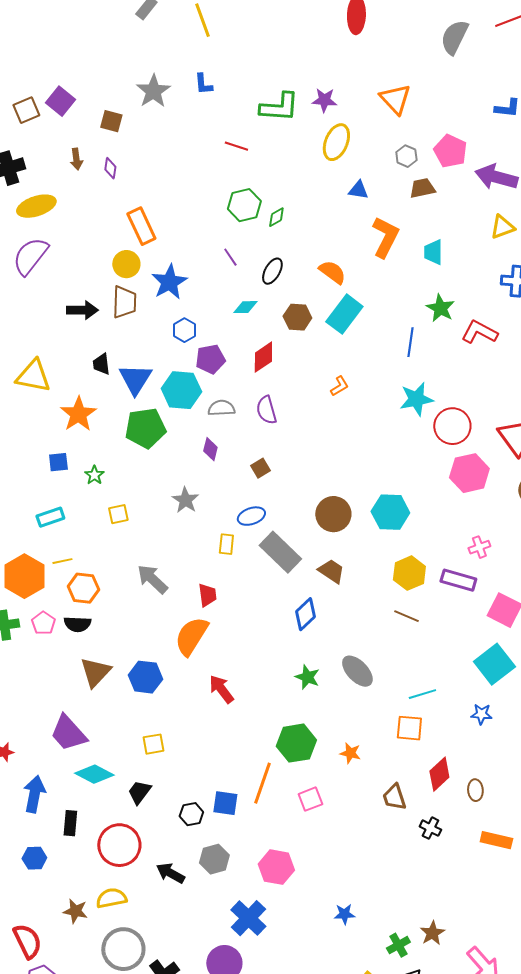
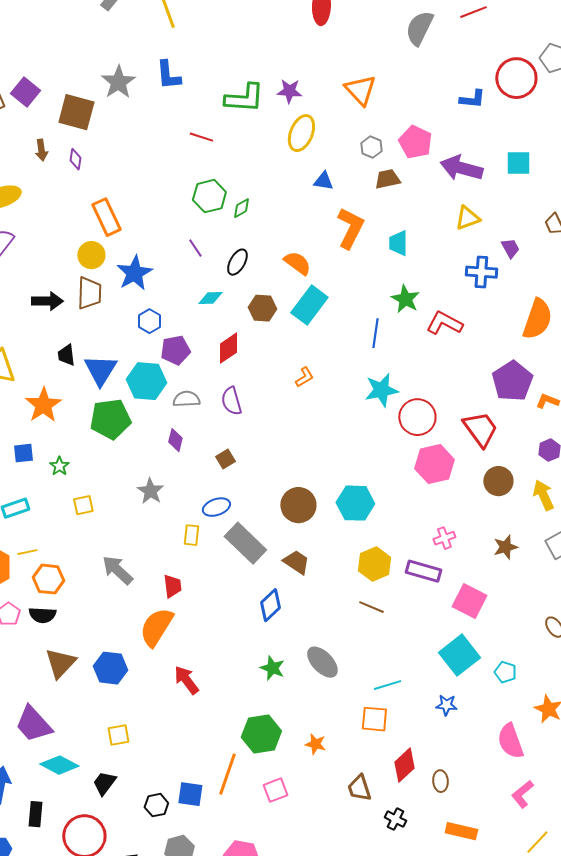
blue L-shape: (203, 84) -> (168, 75), size x1.4
brown square: (111, 121) -> (76, 112), size x1.6

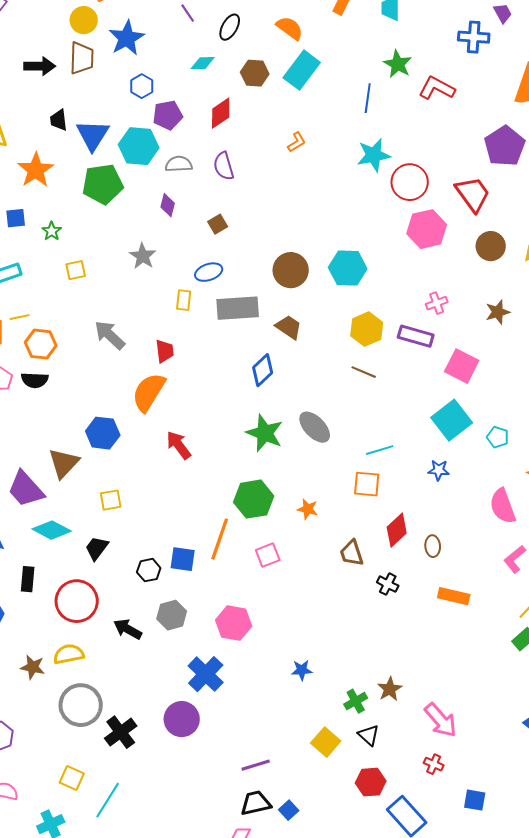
gray rectangle: (245, 543) -> (238, 308), turned -48
brown triangle: (60, 663) -> (64, 463), moved
green star: (272, 668) -> (265, 433), size x1.5

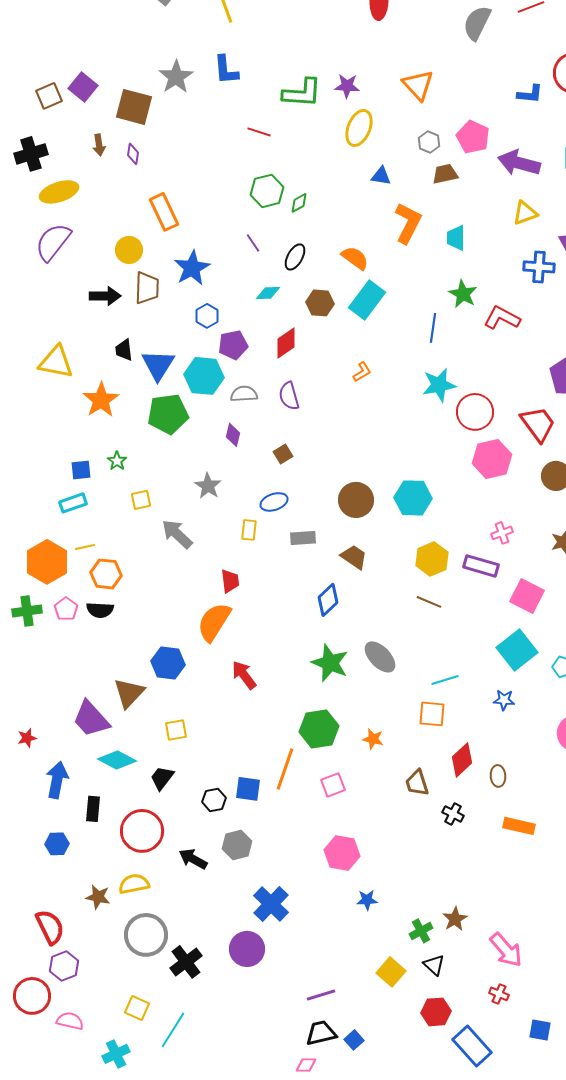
yellow circle: (84, 20) -> (129, 250), moved
blue square: (16, 218) -> (81, 470), moved
gray rectangle: (238, 308) -> (303, 538), size x0.6
gray arrow: (110, 335) -> (177, 534), moved
pink hexagon: (234, 623) -> (342, 853), moved

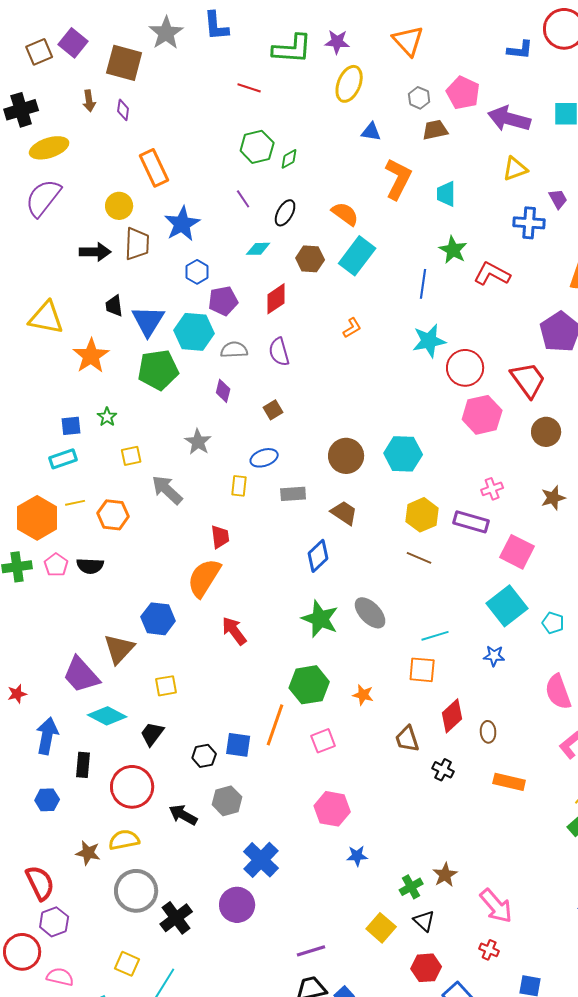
orange hexagon: (106, 574) -> (113, 515), moved

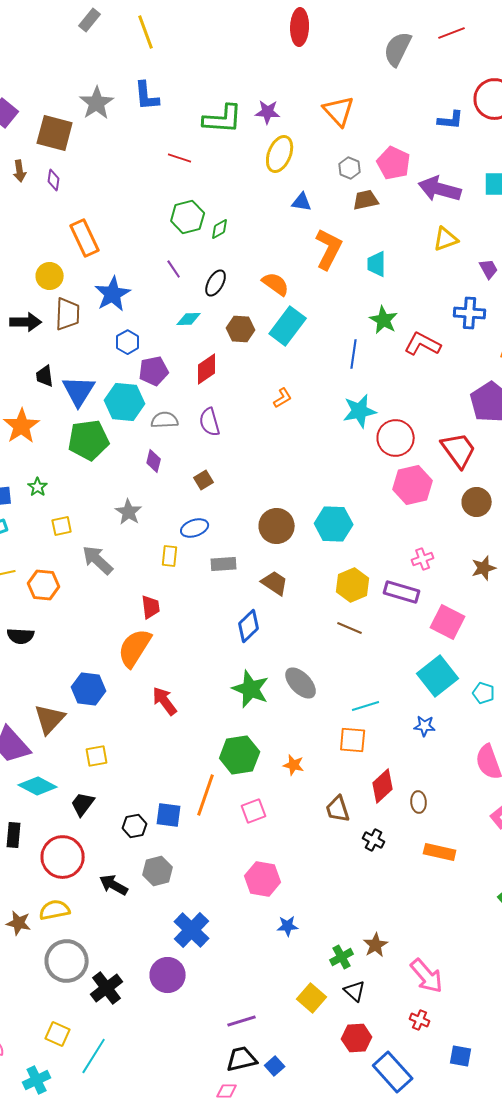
blue cross: (529, 223) -> (470, 313), moved

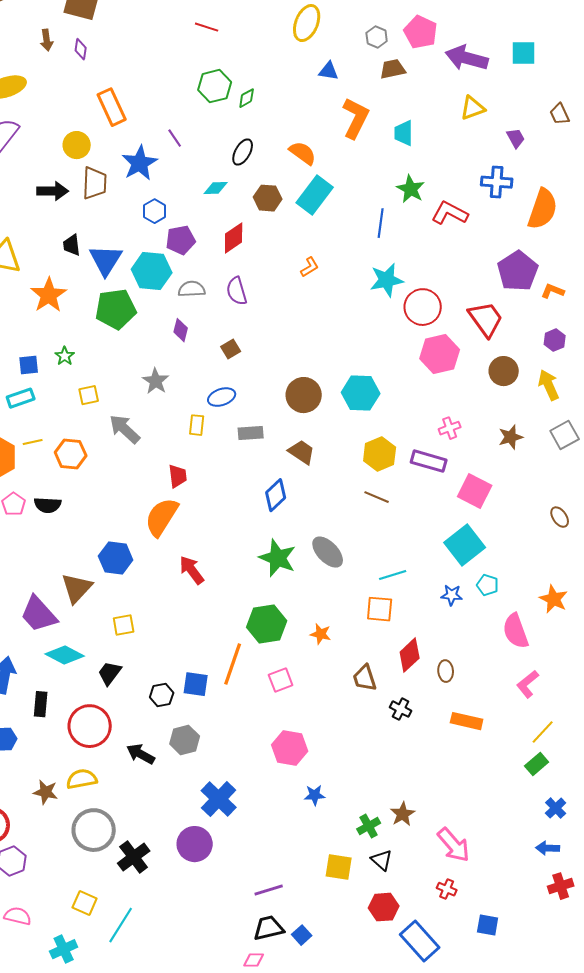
purple line: (174, 269) -> (175, 138), moved
cyan pentagon: (484, 693) -> (488, 585), moved
yellow square: (312, 998) -> (339, 867), turned -32

